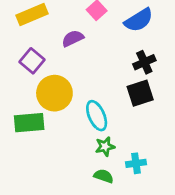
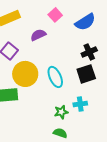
cyan ellipse: (97, 116) -> (55, 77), moved
cyan cross: (136, 163) -> (80, 104), moved

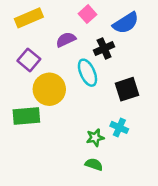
black cross: (89, 52) -> (104, 48), moved
cyan ellipse: (55, 77) -> (87, 73), moved
cyan cross: (80, 104) -> (119, 127), turned 32

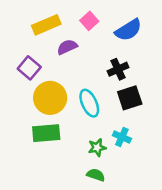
yellow rectangle: (29, 18) -> (46, 25), moved
black cross: (104, 48) -> (118, 69), moved
cyan ellipse: (87, 73) -> (89, 103), moved
green rectangle: (26, 116) -> (46, 133), moved

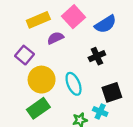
pink square: (89, 21) -> (74, 17), size x1.5
black square: (130, 98) -> (112, 92), moved
green rectangle: (46, 133) -> (38, 108), turned -30

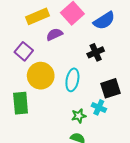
cyan ellipse: (74, 84) -> (72, 80), turned 35
green rectangle: (38, 108) -> (21, 103), moved, turned -60

